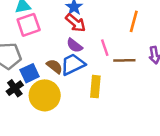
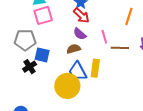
blue trapezoid: (73, 64) -> (78, 71), moved, turned -95
brown semicircle: (54, 66) -> (74, 49), moved, turned -56
blue square: (30, 73) -> (42, 55), turned 35
yellow circle: (45, 95) -> (67, 86), moved

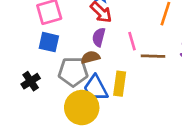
purple semicircle: (80, 34) -> (99, 37), turned 64
gray pentagon: (25, 40) -> (73, 72), moved
blue square: (42, 55) -> (49, 42), moved

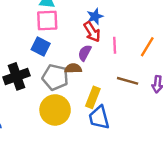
pink line: (132, 41) -> (115, 45), moved
black cross: (31, 81) -> (17, 76), size x1.5
blue trapezoid: (96, 88) -> (99, 117), moved

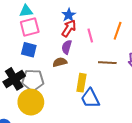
red arrow: (92, 32) -> (69, 28), turned -102
gray pentagon: (55, 77) -> (33, 80), moved
yellow circle: (55, 110) -> (31, 102), moved

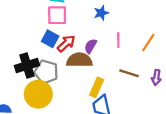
red arrow: (69, 28) -> (66, 43), moved
brown semicircle: (60, 62) -> (79, 60), size x1.6

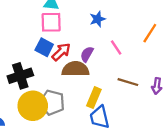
pink line: (118, 40) -> (116, 48), turned -32
orange line: (148, 43) -> (150, 33), moved
gray pentagon: (46, 72) -> (52, 102), moved

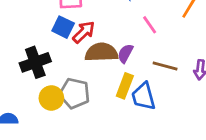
purple semicircle: (87, 54) -> (125, 53), moved
yellow circle: (33, 106) -> (51, 98), size x0.7
blue trapezoid: (100, 117) -> (144, 96), moved

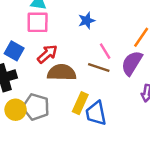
blue square: (63, 27) -> (14, 51), moved
purple semicircle: (125, 53) -> (132, 63), moved, size x1.5
brown line: (165, 66) -> (99, 67), moved

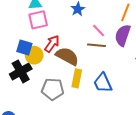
brown semicircle: (62, 73) -> (67, 56), turned 40
yellow rectangle: (80, 103) -> (77, 78), moved
yellow circle: (16, 110) -> (34, 55), moved

